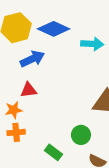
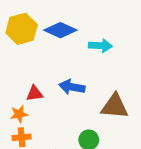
blue arrow: (32, 59) -> (72, 87), moved, turned -145

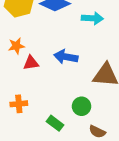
orange star: (19, 114) -> (16, 46), moved

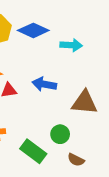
green rectangle: (55, 123) -> (33, 151), size x1.5

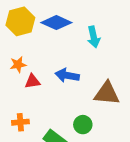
cyan arrow: (71, 45) -> (94, 37), turned 75

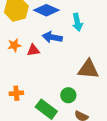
blue arrow: (67, 75) -> (52, 37), moved
red triangle: (32, 81) -> (33, 50), moved

